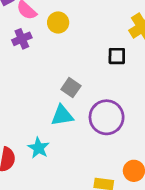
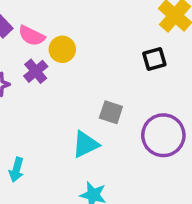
yellow circle: (58, 23) -> (62, 49), moved
cyan triangle: (62, 115) -> (85, 144), moved

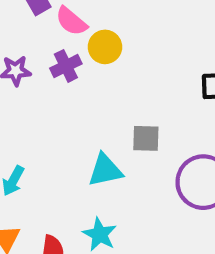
gray square: (111, 112) -> (146, 138), turned -30

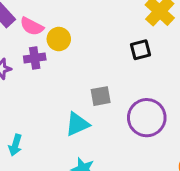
purple cross: (66, 66) -> (35, 58), turned 30

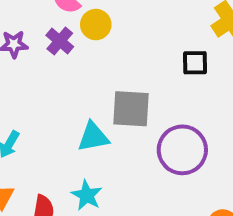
purple cross: (35, 58) -> (60, 41), turned 35
gray square: (101, 96) -> (131, 109), size x1.5

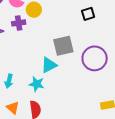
purple cross: (60, 41) -> (19, 23), turned -32
cyan star: (87, 195) -> (37, 84), moved

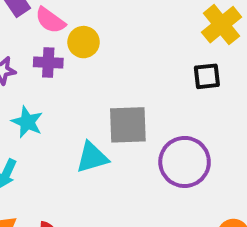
black square: (88, 14) -> (207, 76), moved
cyan star: (37, 84) -> (27, 122), moved

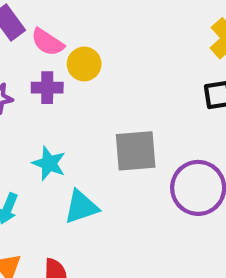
cyan star: (27, 122) -> (49, 163), moved
cyan triangle: (92, 157) -> (81, 207), moved

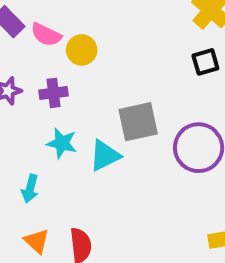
purple cross: (47, 88) -> (54, 93), moved
cyan triangle: (81, 207) -> (105, 156), moved

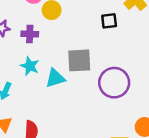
black square: (205, 62) -> (109, 21), moved

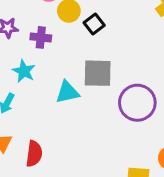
black square: (109, 21) -> (94, 24), moved, turned -35
cyan star: (30, 66) -> (24, 71), moved

